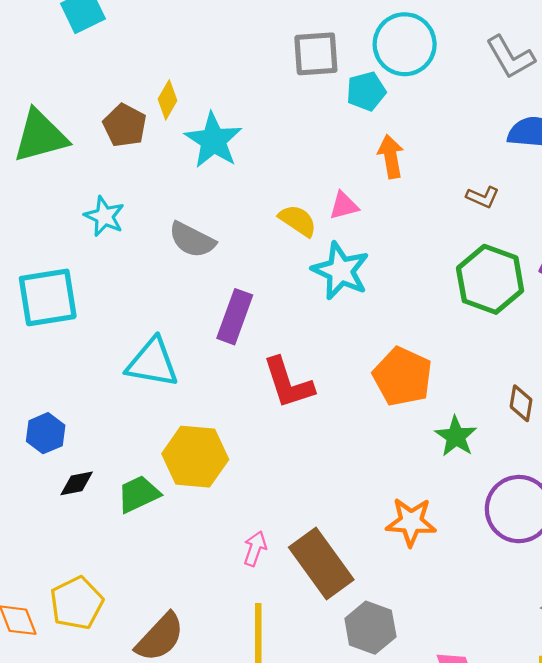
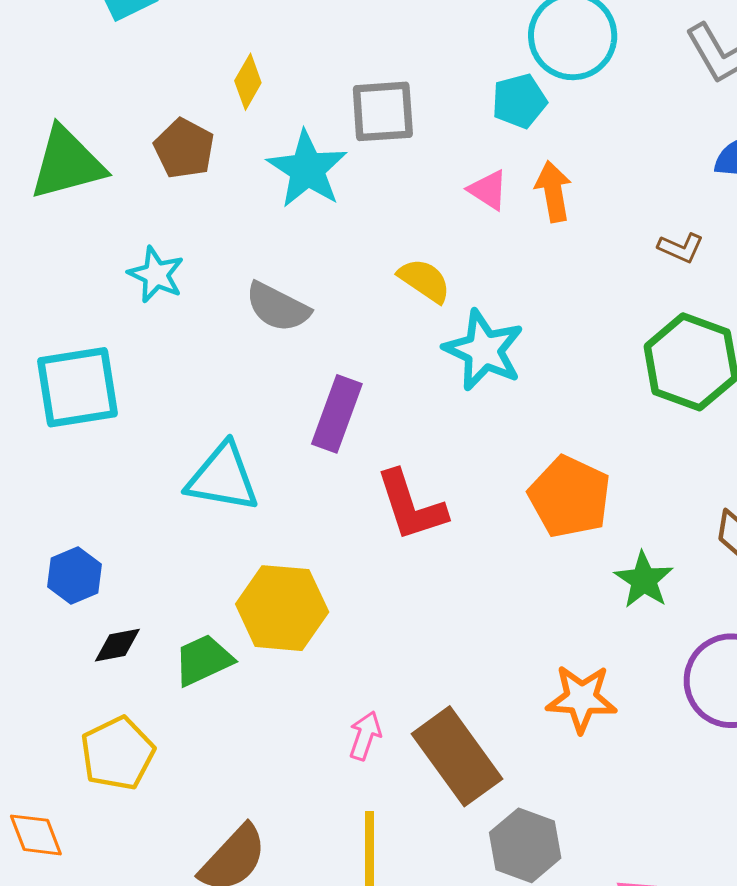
gray square: (316, 54) -> (383, 111), moved
yellow diamond: (167, 100) -> (248, 82), moved
pink triangle: (344, 206) -> (488, 190), moved, turned 48
yellow pentagon: (77, 603) -> (117, 753), moved

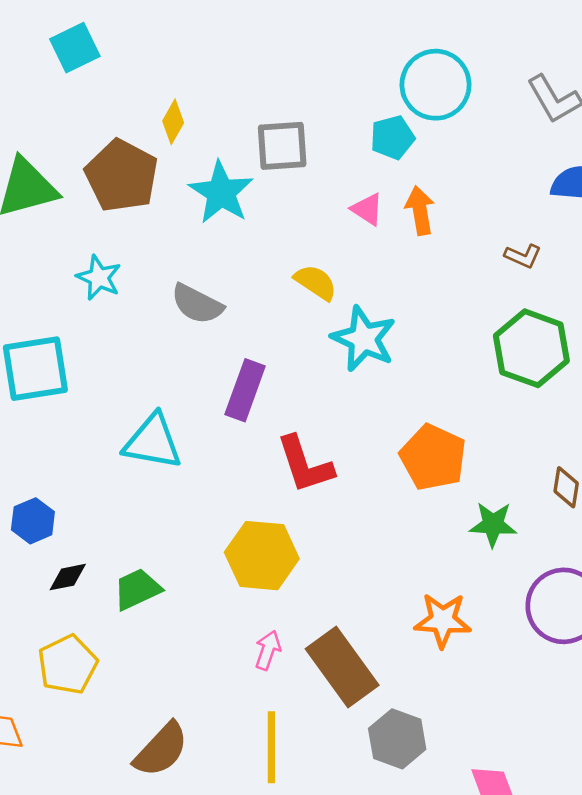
brown pentagon: (184, 148) -> (122, 176), size x1.5
green star: (644, 580) -> (493, 524), turned -30
yellow hexagon: (282, 608) -> (262, 556), moved

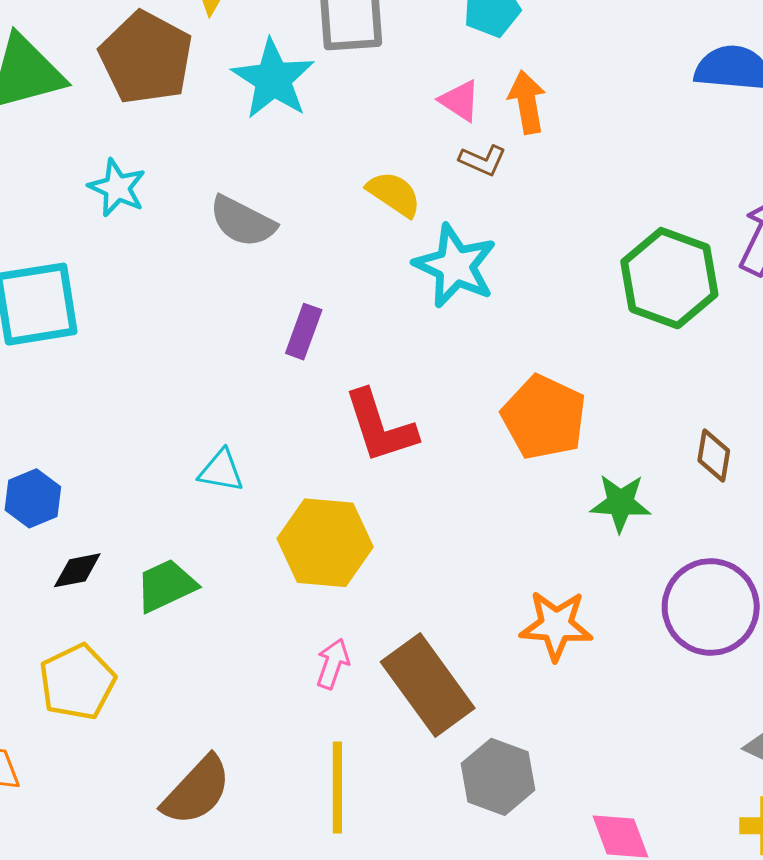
brown L-shape: (523, 256) -> (483, 160), moved
purple rectangle: (245, 390) -> (304, 332), size x0.7
cyan triangle: (153, 442) -> (221, 471), moved, size x0.6

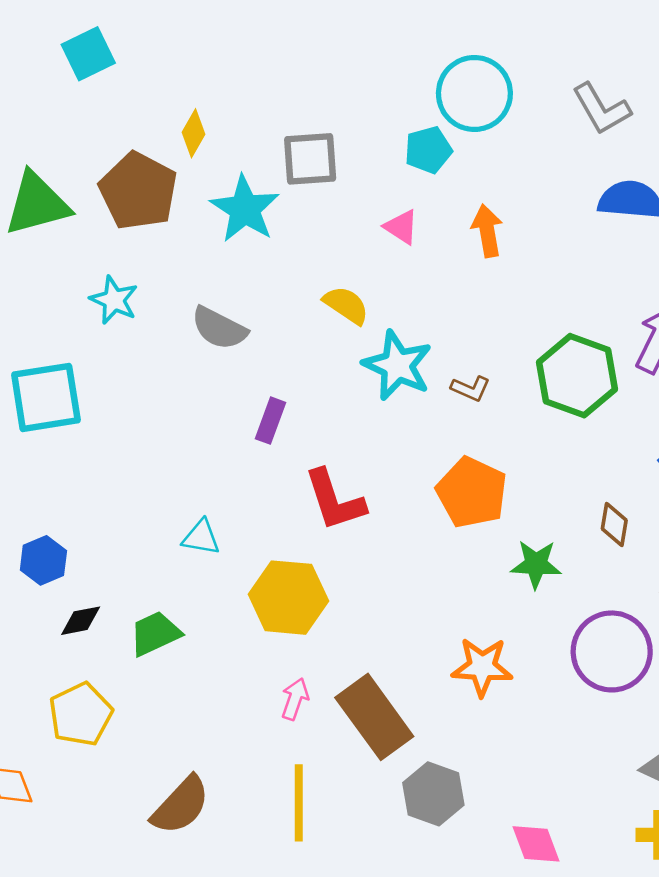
orange arrow: (527, 102) -> (487, 231), moved
brown L-shape: (483, 160) -> (471, 389), moved

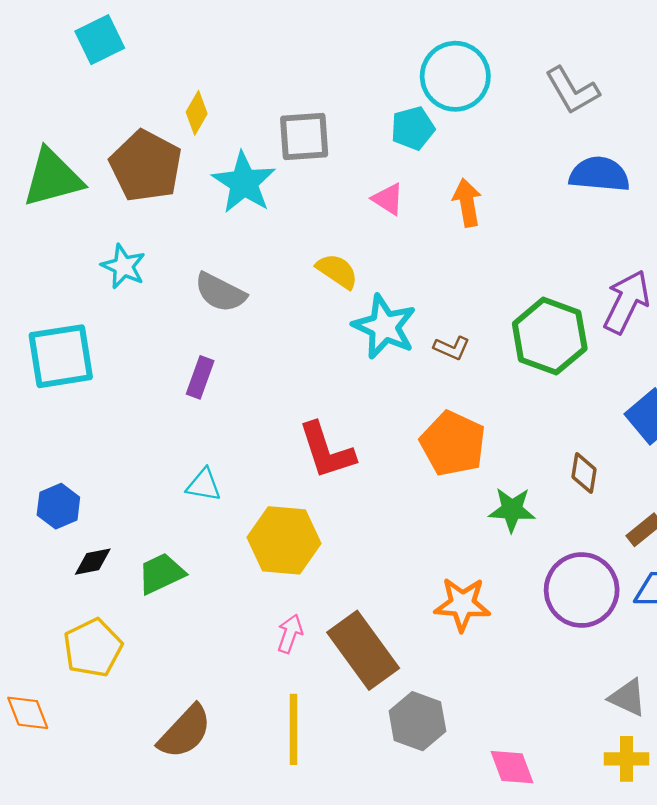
purple rectangle: (270, 421) -> (200, 377), moved

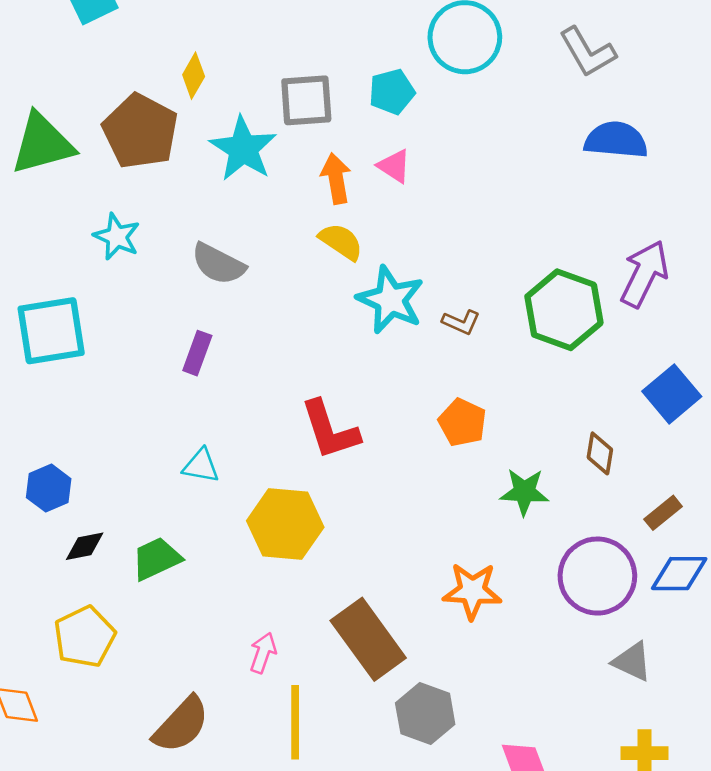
cyan pentagon: (413, 128) -> (392, 92), moved
orange arrow: (467, 203) -> (336, 178), moved
orange pentagon: (453, 444) -> (462, 422), size x0.7
pink arrow: (290, 634) -> (263, 653), moved
gray triangle: (628, 697) -> (632, 662), moved

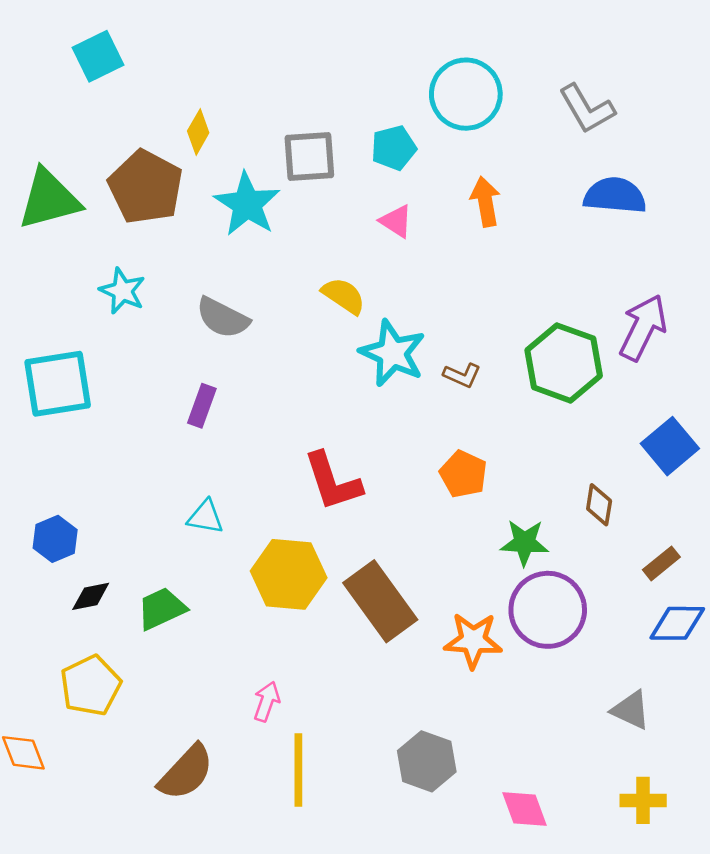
orange arrow: (336, 178) -> (485, 202), moved
purple circle: (597, 576) -> (548, 610), moved
brown rectangle: (368, 639) -> (380, 601), moved

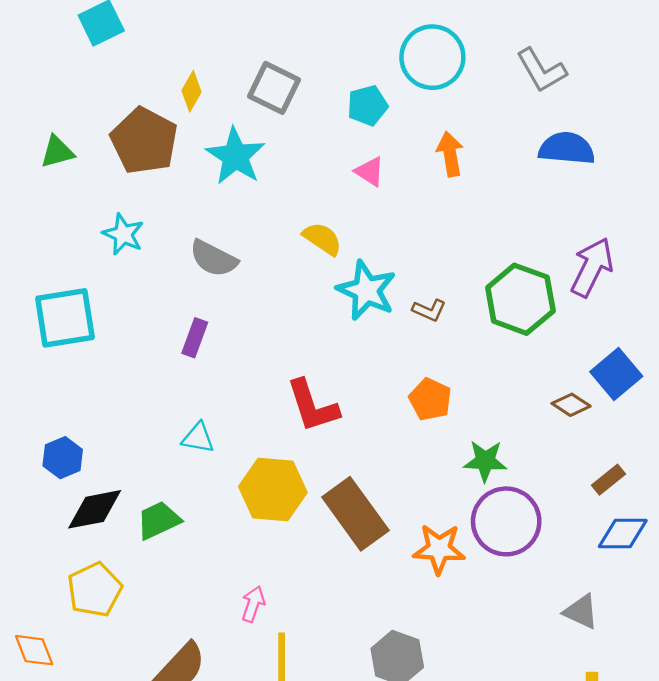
gray square: (309, 156) -> (274, 88), moved, turned 30
green triangle: (49, 199) -> (57, 152), size x0.6
brown diamond: (599, 505) -> (571, 405), moved, turned -66
black diamond: (91, 596) -> (95, 509), size x1.6

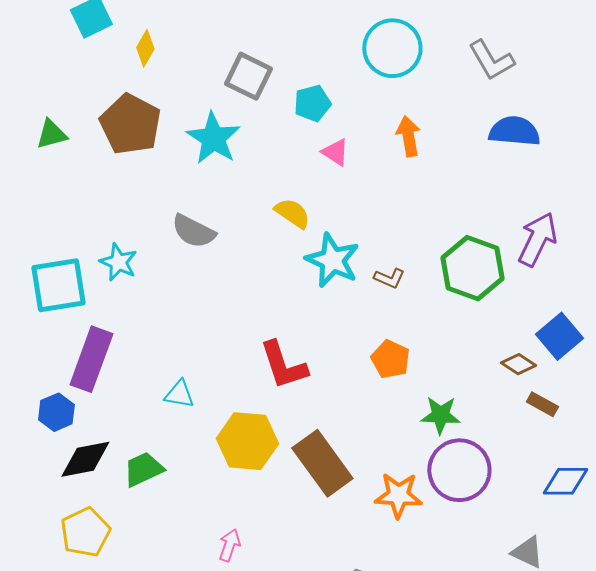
yellow diamond: (191, 91) -> (145, 48), moved
cyan pentagon: (368, 106) -> (312, 103), moved
cyan star: (123, 234) -> (118, 262), moved
purple rectangle: (195, 338) -> (91, 359), moved, size x1.8
brown rectangle: (608, 480) -> (542, 404), moved, turned 68

